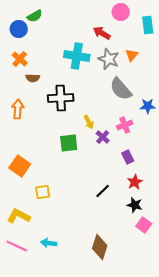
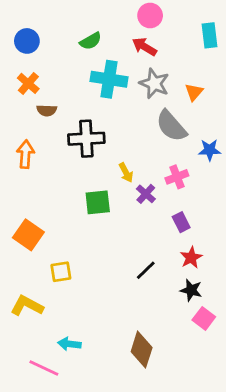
pink circle: (121, 12) -> (150, 15), moved
green semicircle: (35, 16) -> (91, 41), moved
orange triangle: (132, 55) -> (194, 92), moved
pink line: (17, 246) -> (44, 368), moved

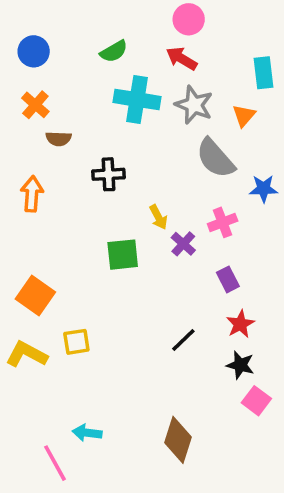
cyan rectangle: (210, 35) -> (264, 73), moved
black cross: (86, 139) -> (108, 174), size x0.7
yellow L-shape: (27, 306) -> (26, 354), moved
pink line: (44, 368) -> (55, 463), turned 36

